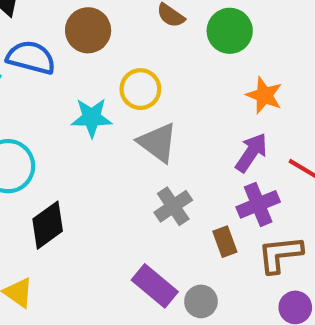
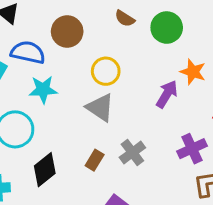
cyan star: (92, 118) -> (43, 90), moved
gray triangle: (158, 142) -> (100, 108), moved
purple arrow: (251, 153) -> (167, 94), moved
brown rectangle: (225, 242) -> (95, 160), moved, turned 54

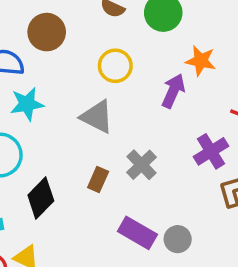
yellow circle: (106, 71) -> (115, 66), moved

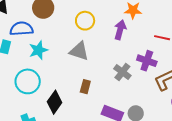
purple cross: (211, 151) -> (147, 61), turned -30
gray cross: (141, 165) -> (122, 72), moved

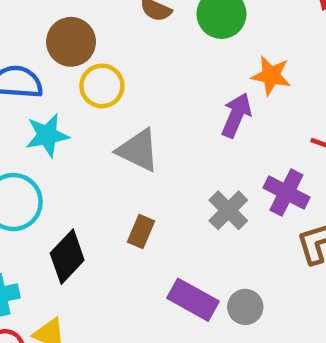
yellow circle: (85, 21) -> (102, 86), moved

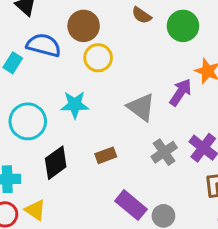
cyan star: (47, 135) -> (75, 105), moved
gray triangle: (138, 150) -> (141, 107), moved
brown rectangle: (141, 231) -> (106, 155), turned 36

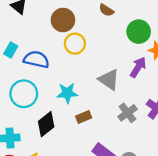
green circle: (183, 26) -> (139, 32), moved
blue semicircle: (44, 45) -> (36, 59), moved
cyan star: (75, 105) -> (67, 93), moved

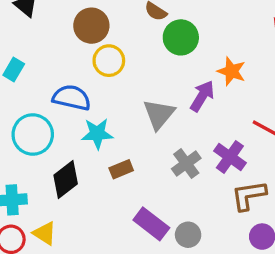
green circle: (139, 32) -> (181, 37), moved
blue semicircle: (36, 59) -> (72, 98), moved
gray triangle: (109, 80) -> (159, 114), turned 35

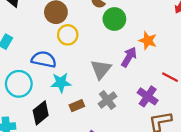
gray cross: (186, 164) -> (108, 100), moved

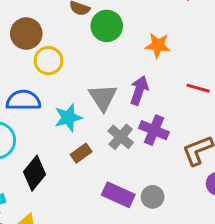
purple arrow: (129, 57) -> (139, 90), moved
cyan star: (61, 83) -> (68, 118), moved
purple cross: (148, 96) -> (154, 130), moved

